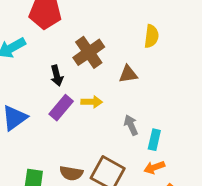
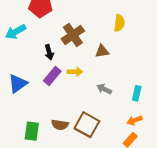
gray arrow: (131, 125) -> (104, 89), turned -40
cyan rectangle: (154, 140) -> (137, 93), moved
orange arrow: (154, 167) -> (134, 120), moved

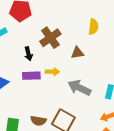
purple rectangle: (52, 76) -> (31, 76), turned 48
gray arrow: (104, 89) -> (79, 88), size x1.6

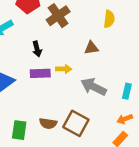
brown cross: (50, 38) -> (58, 16), moved

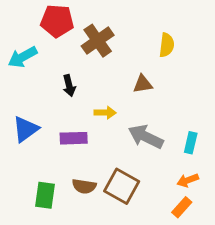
purple rectangle: (40, 73) -> (74, 138), moved

